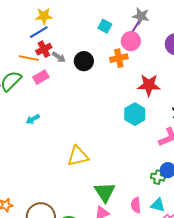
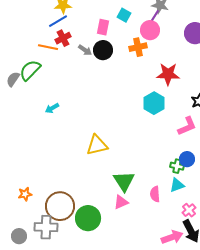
gray arrow: (59, 57) -> (85, 50), moved
pink rectangle: (41, 77) -> (103, 27), moved, turned -49
cyan triangle: (158, 205) -> (177, 185), moved, turned -35

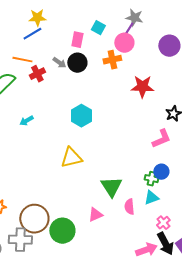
red cross: (63, 38) -> (37, 74), moved
cyan hexagon: (154, 103) -> (81, 116), moved
green triangle: (124, 181) -> (111, 187), moved

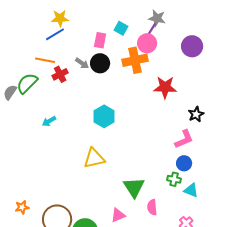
orange cross: (112, 60) -> (135, 60), size x1.4
blue circle: (161, 172) -> (184, 163), moved
cyan triangle: (151, 198) -> (191, 190), moved, turned 42

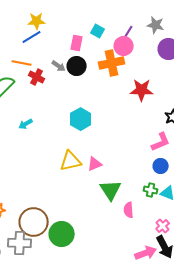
gray star: (157, 18) -> (156, 25), moved
red cross: (60, 74) -> (37, 77), turned -35
green cross: (174, 179) -> (151, 190), moved
pink triangle: (118, 215) -> (95, 164), moved

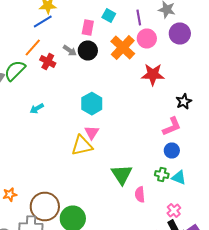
purple line: (128, 33) -> (139, 18), turned -42
pink circle: (124, 46) -> (147, 38), moved
orange line: (22, 63) -> (33, 48), turned -60
orange cross: (112, 63) -> (123, 48), turned -35
pink triangle: (95, 164) -> (92, 132), moved, turned -35

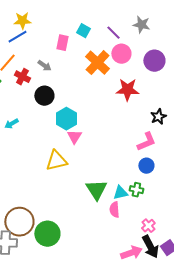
purple line: (139, 18) -> (113, 33), turned -35
purple circle: (180, 34) -> (154, 61), moved
black circle: (88, 50) -> (44, 96), moved
pink triangle: (92, 132) -> (74, 137), moved
cyan triangle: (179, 178) -> (120, 193), moved, turned -35

